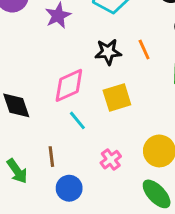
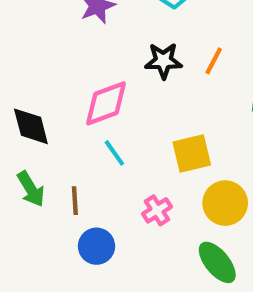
orange line: (144, 50) -> (214, 61), turned 48
yellow square: (117, 98) -> (192, 153), moved
green arrow: (17, 171) -> (31, 189), moved

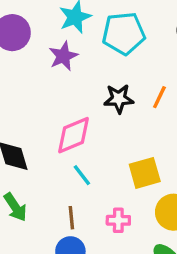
brown line: (75, 201) -> (71, 218), moved
pink cross: (157, 210) -> (118, 220), turned 35

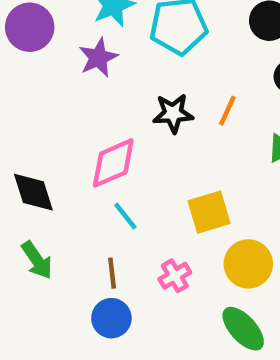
pink cross: (118, 220) -> (175, 276), turned -30

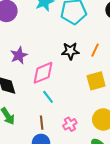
purple star: (98, 58) -> (19, 55), moved
yellow square: (209, 212) -> (96, 81), moved

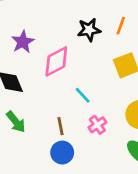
cyan line: (48, 97) -> (83, 95), moved

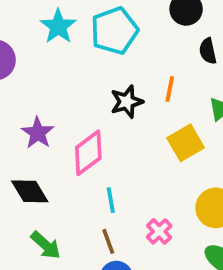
cyan line: (83, 95) -> (111, 200), moved, turned 42

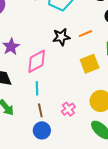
orange line: (170, 89) -> (85, 34), turned 48
cyan line: (111, 200) -> (37, 88), moved

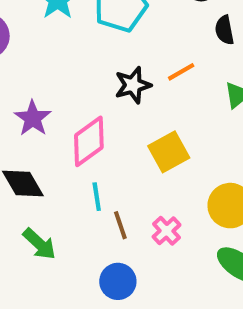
yellow square: (90, 64) -> (169, 152), moved
brown line: (40, 110) -> (120, 225), moved

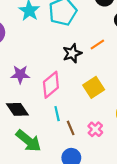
purple star: (33, 118) -> (20, 74), turned -30
green arrow: (39, 244) -> (28, 141), size x1.4

